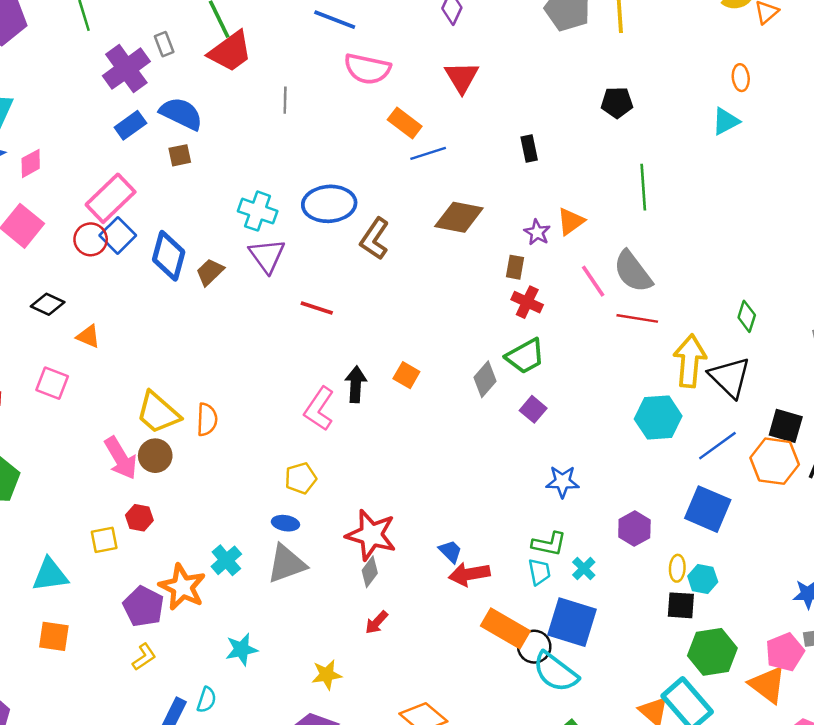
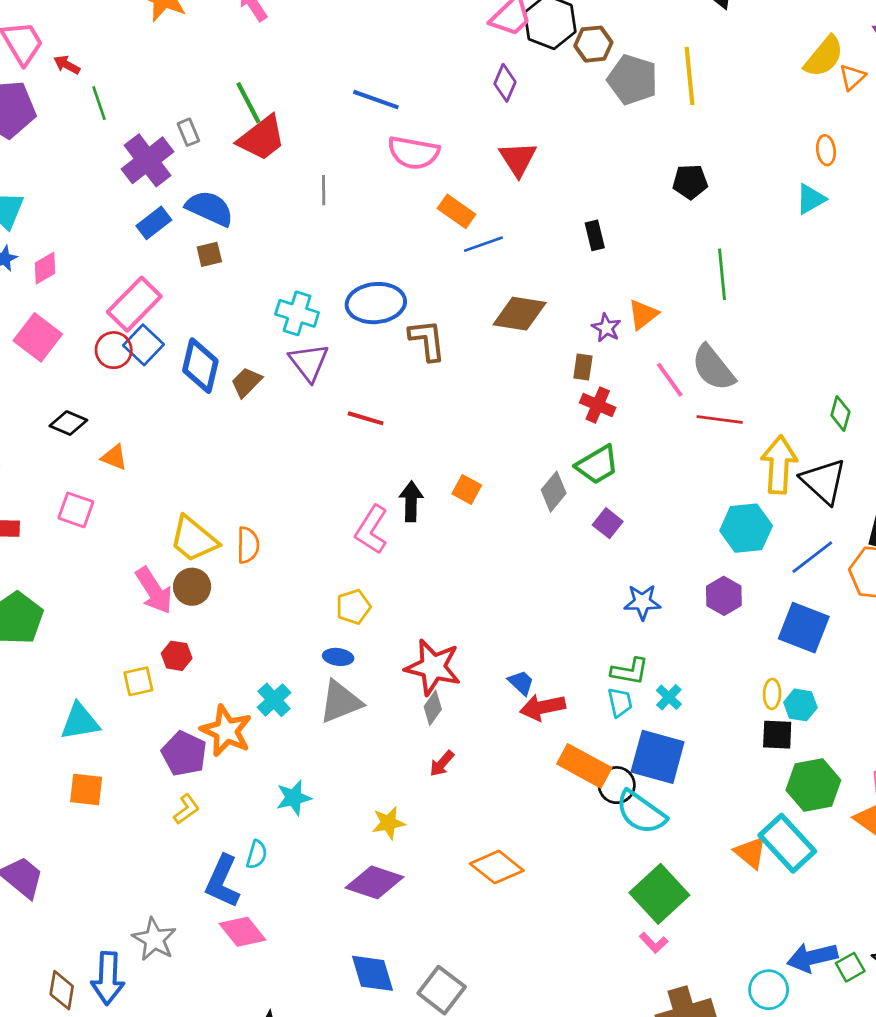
brown L-shape: (375, 239) -> (427, 340), turned 141
purple hexagon: (634, 529) -> (724, 596), moved

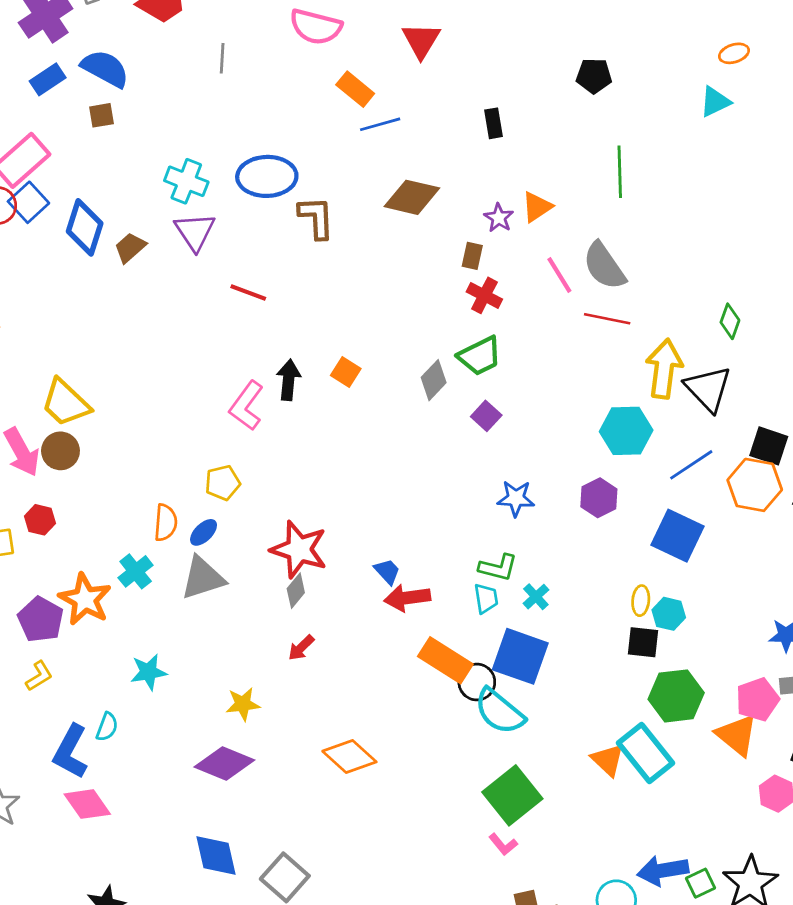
orange ellipse: (826, 150) -> (734, 53), turned 76
orange semicircle: (248, 545) -> (166, 523), moved
blue ellipse: (338, 657) -> (204, 532), turned -56

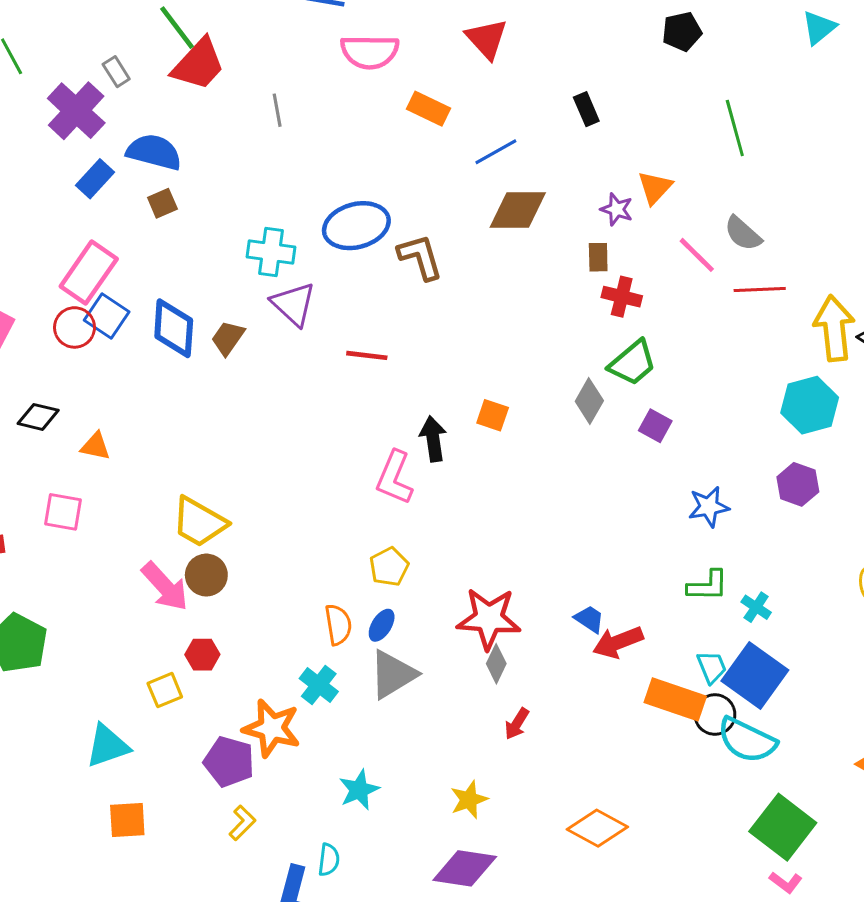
blue line: (380, 124) -> (496, 152), moved
gray semicircle: (604, 266) -> (743, 233), size x0.7
cyan trapezoid: (486, 598) -> (712, 667), moved
blue square: (520, 656) -> (755, 675), turned 30

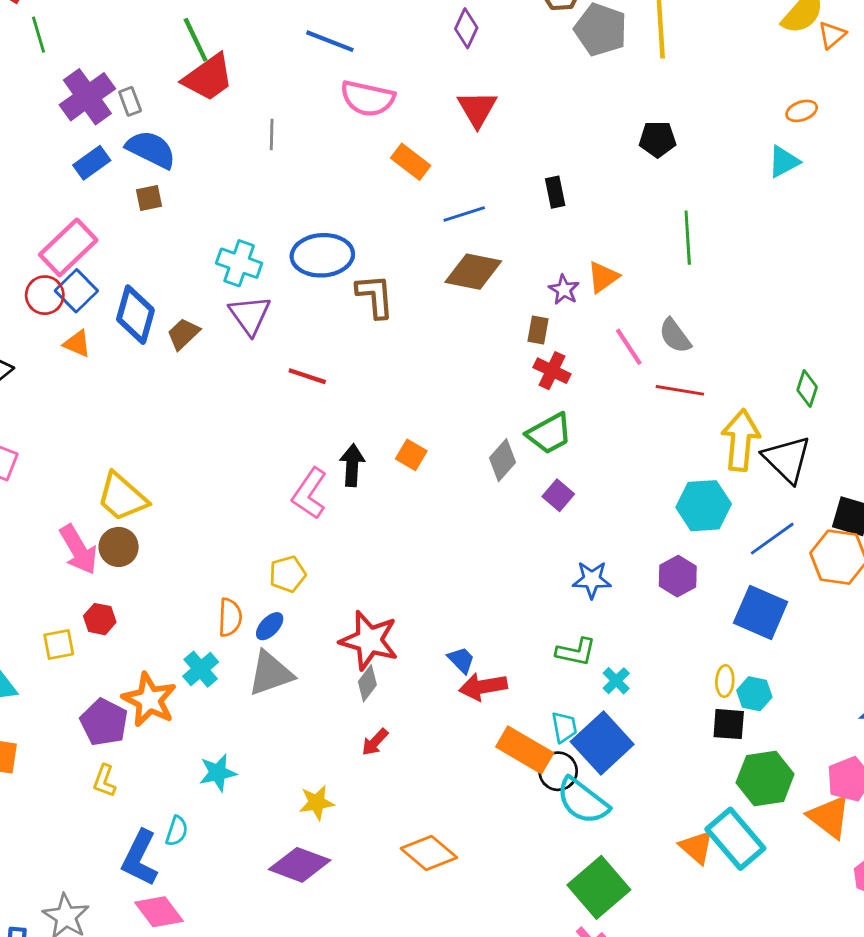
gray rectangle: (116, 72) -> (130, 101), moved
orange triangle: (96, 446) -> (77, 344), moved
yellow L-shape: (242, 823) -> (104, 781), turned 144

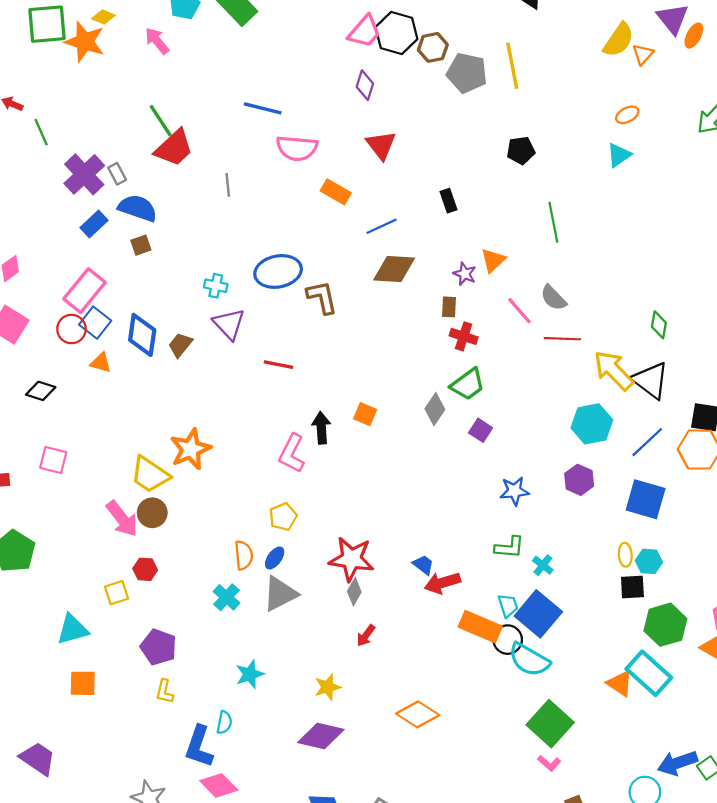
cyan cross: (239, 263) -> (216, 286), size x0.7
yellow arrow: (741, 440) -> (613, 370), turned -42
orange star: (149, 700) -> (191, 449), moved, turned 30

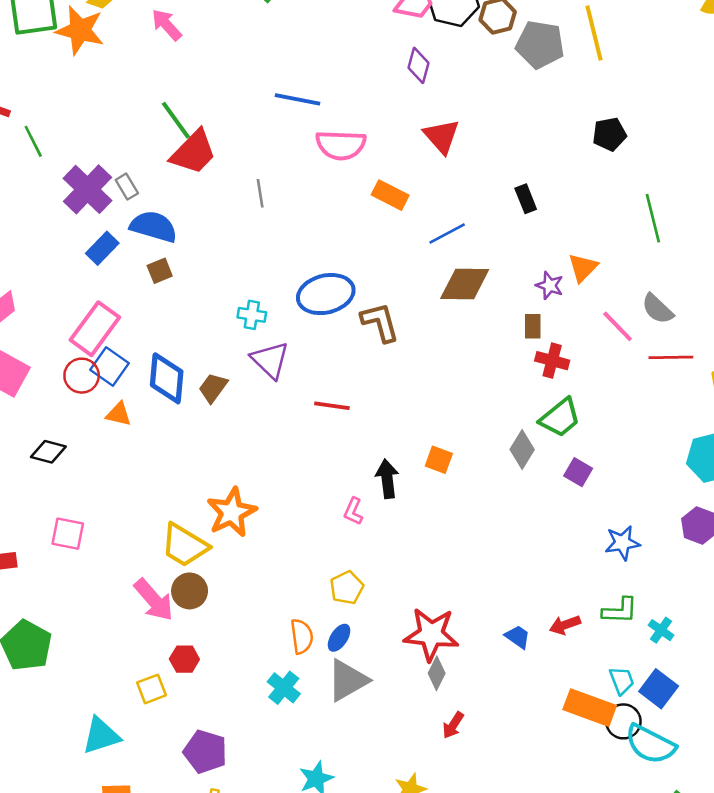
pink L-shape: (292, 453) -> (353, 511), size x0.6
red arrow: (442, 583) -> (565, 625), moved, size x0.7
blue square: (538, 614) -> (659, 689), size x0.7

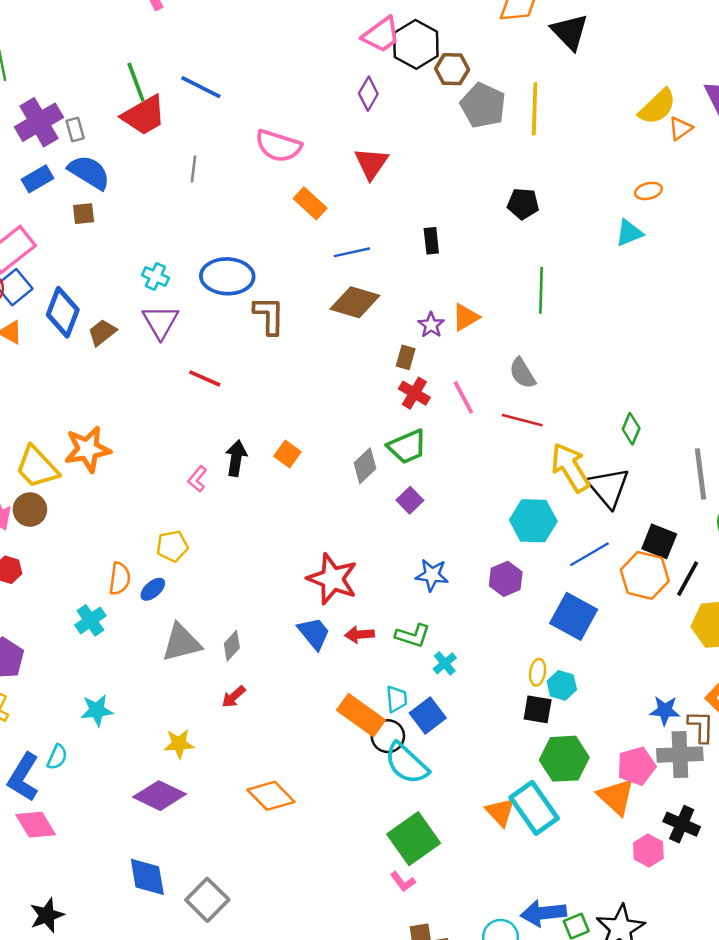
blue line: (297, 99) -> (201, 87), moved
pink line: (618, 326) -> (463, 397), moved
red star: (431, 634) -> (332, 579), moved
blue trapezoid: (518, 637) -> (314, 633), size x1.4
gray triangle: (348, 680) -> (181, 643), moved

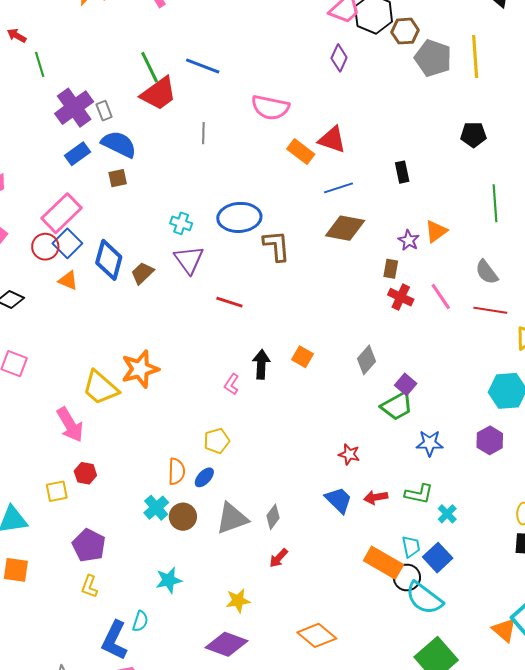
red triangle: (371, 163) -> (332, 140), moved, turned -40
green trapezoid: (407, 447) -> (397, 406), moved
brown circle: (30, 510) -> (183, 517), moved
red star: (332, 579) -> (349, 454), size x0.5

